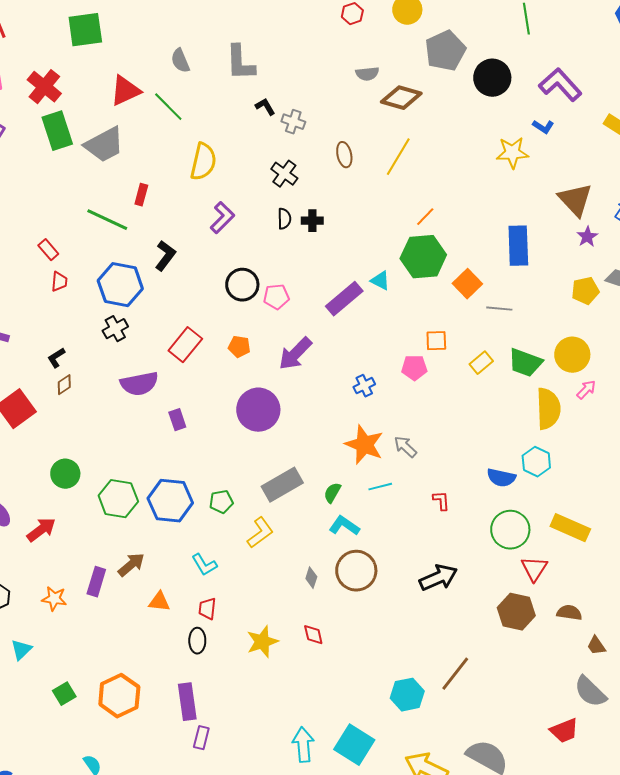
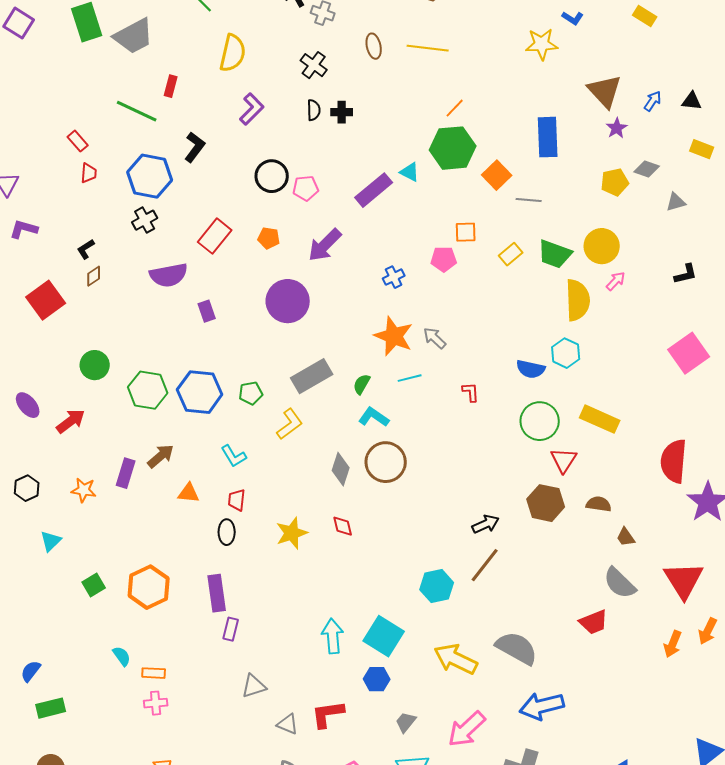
yellow line: (398, 157) -> (428, 48), turned 66
gray diamond: (311, 578) -> (341, 469), size x1.5
black arrow: (438, 578) -> (486, 524), moved, size x0.7

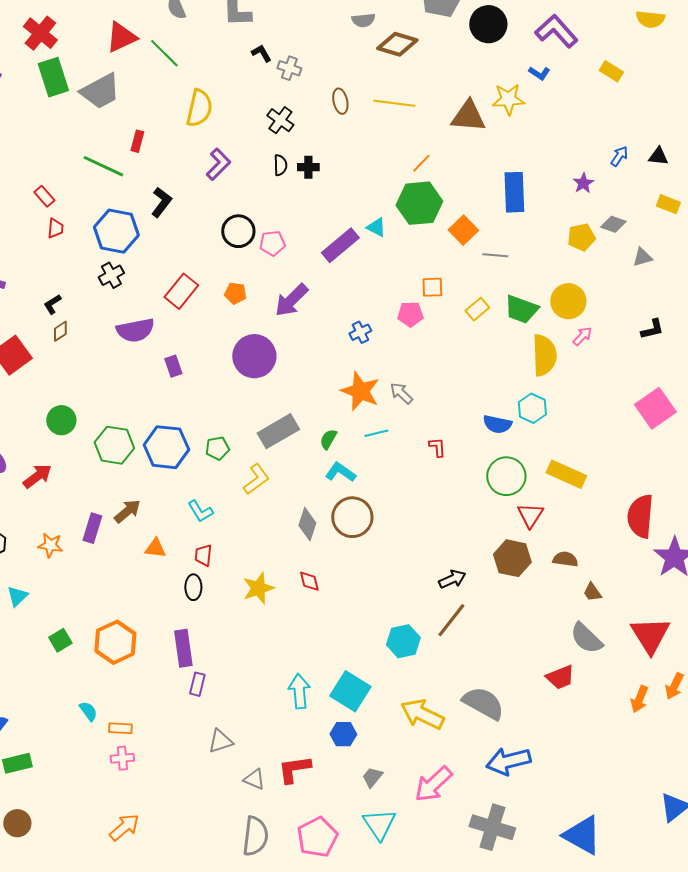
brown triangle: (605, 91) -> (468, 116), moved, turned -42

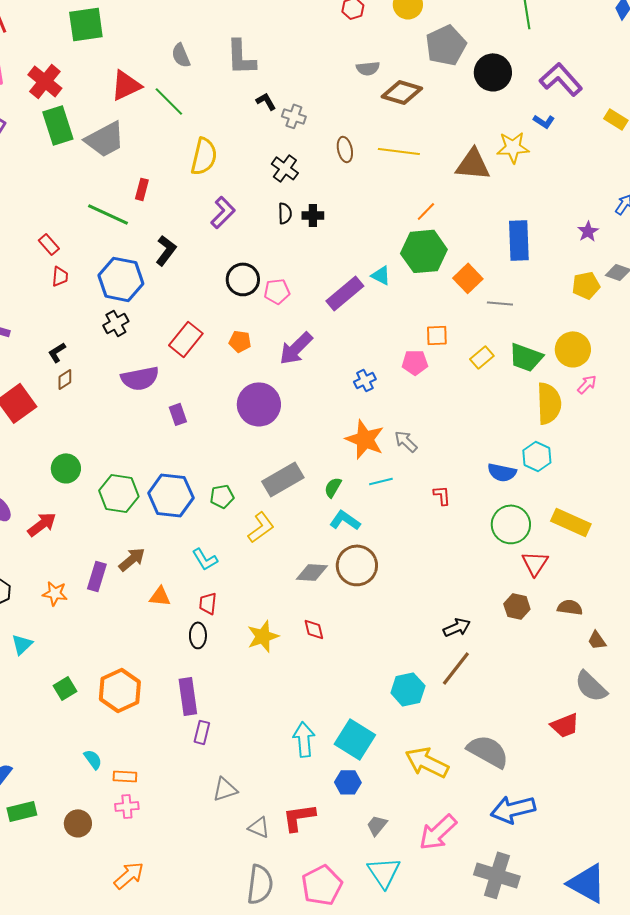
gray diamond: (307, 524) -> (312, 572), turned 76
brown hexagon: (512, 558) -> (517, 606), size x0.7
brown circle: (17, 823) -> (78, 823), moved

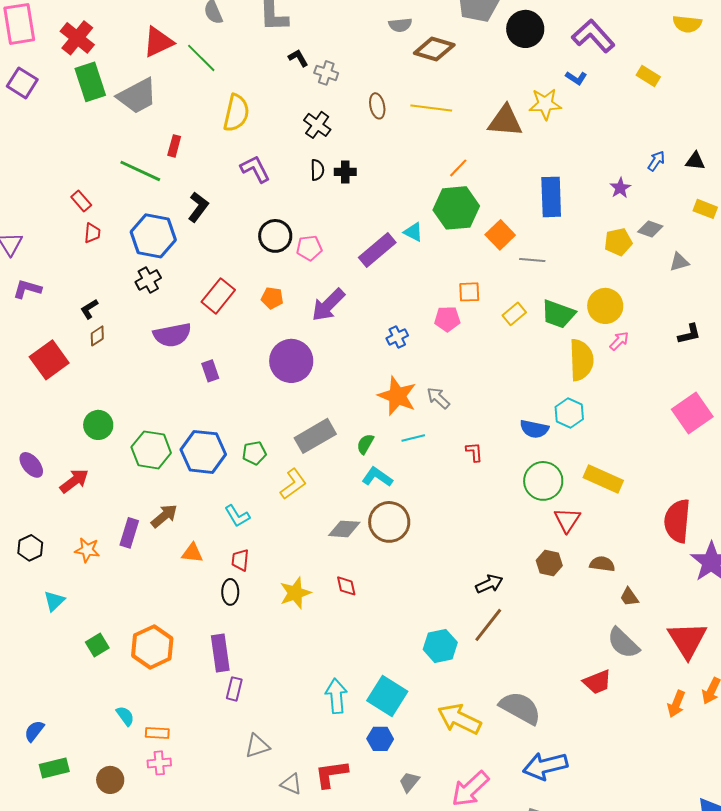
purple L-shape: (223, 212) -> (255, 169), turned -72

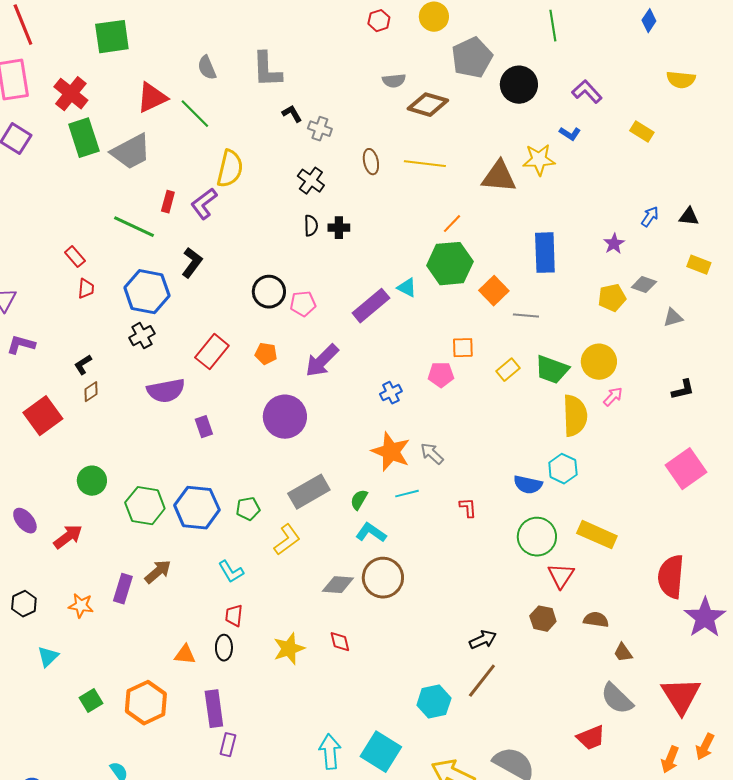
purple L-shape: (593, 36) -> (587, 92), size x0.7
purple L-shape: (255, 169) -> (204, 204), moved, turned -100
orange triangle: (192, 553) -> (185, 655), moved

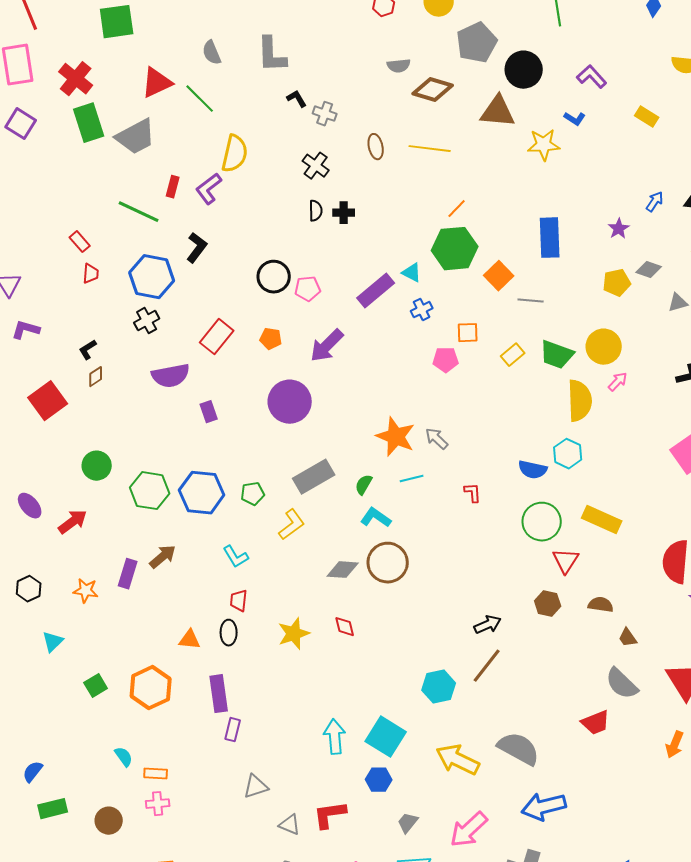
brown triangle: (499, 177) -> (498, 112), moved
blue cross: (391, 393) -> (422, 310), moved

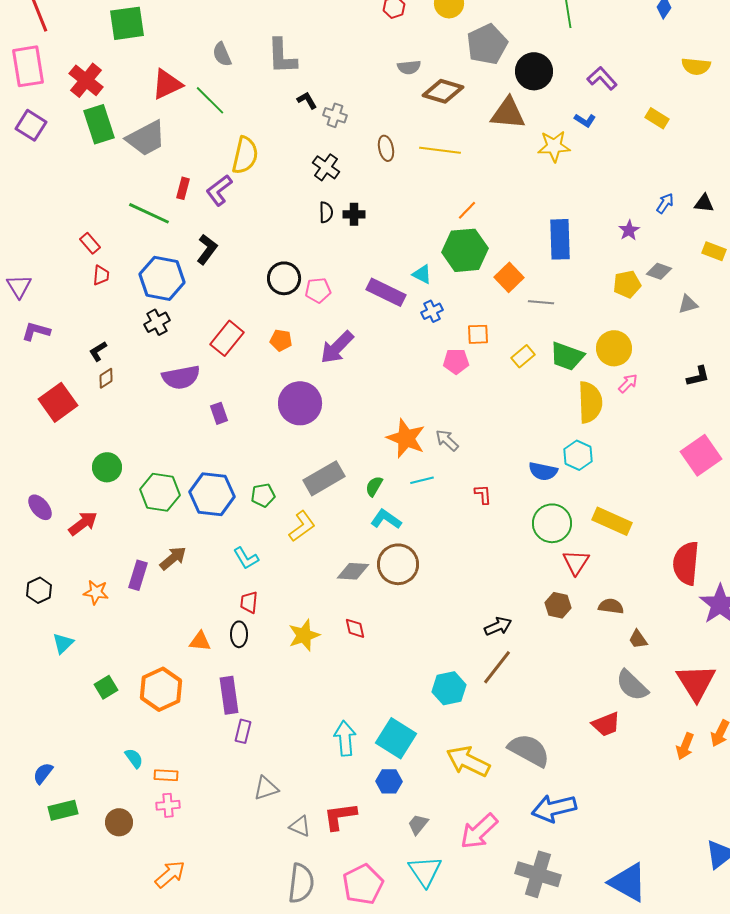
purple rectangle: (376, 291) -> (386, 292), turned 66

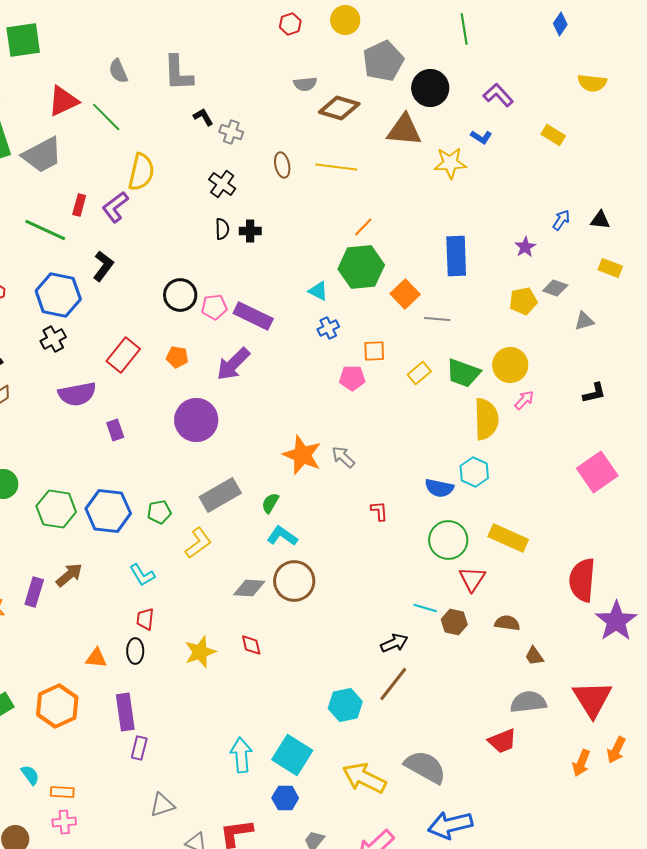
purple rectangle: (386, 292) -> (253, 316), moved
cyan line: (422, 480) -> (425, 608), moved, turned 30
gray semicircle: (632, 685) -> (528, 702), turned 129

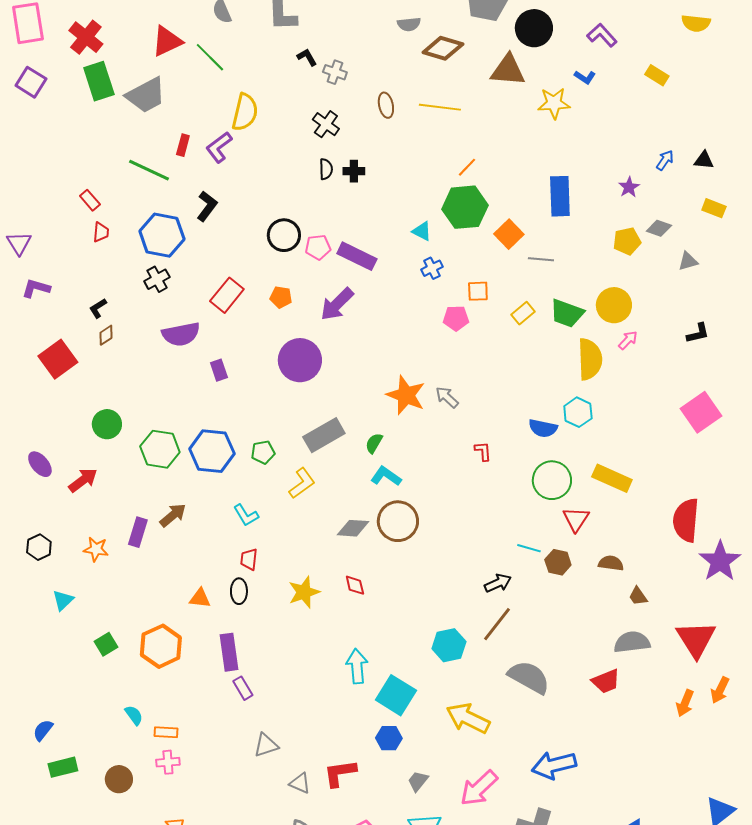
purple rectangle: (139, 748) -> (243, 688), turned -45
cyan arrow: (241, 755) -> (357, 666), moved
gray semicircle: (425, 767) -> (529, 677), moved

